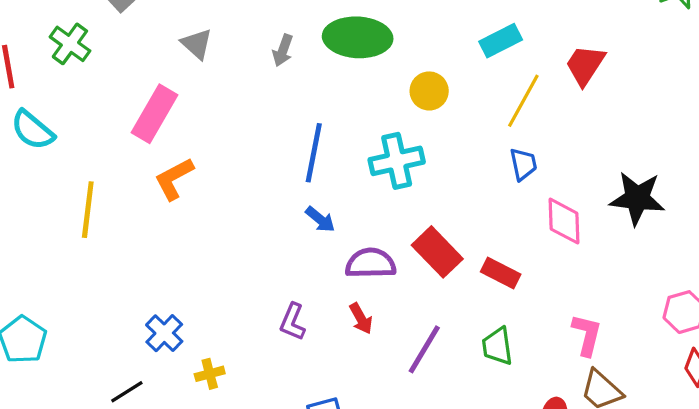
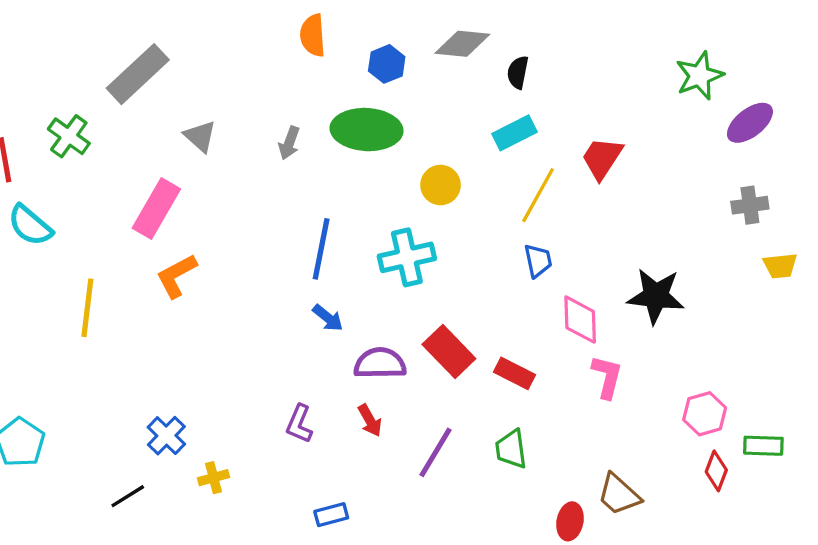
pink L-shape: (587, 335) -> (607, 377), moved

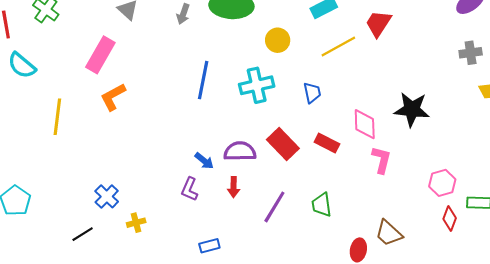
yellow line: (538, 195) -> (338, 46), turned 32
blue trapezoid: (538, 261) -> (312, 93), moved
blue arrow: (328, 318) -> (204, 161), moved
red rectangle: (515, 373) -> (327, 143), moved
red arrow: (370, 420) -> (234, 187), turned 30

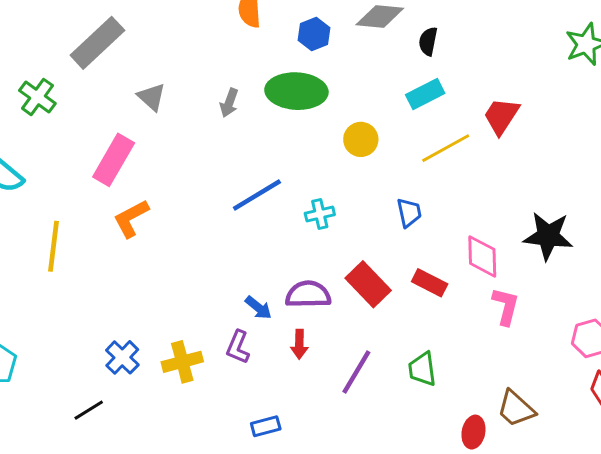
blue line: (203, 80) -> (257, 195), turned 48
cyan cross: (257, 85) -> (320, 214), moved, size x0.6
yellow cross: (136, 223) -> (182, 362), moved, size x1.5

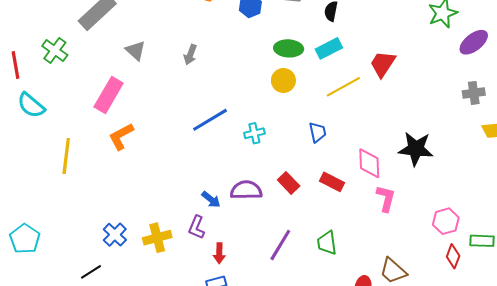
green ellipse: (296, 91) -> (289, 48), moved, size x0.7
red rectangle: (368, 284) -> (289, 183), size x0.7
red arrow: (299, 344) -> (219, 253), moved

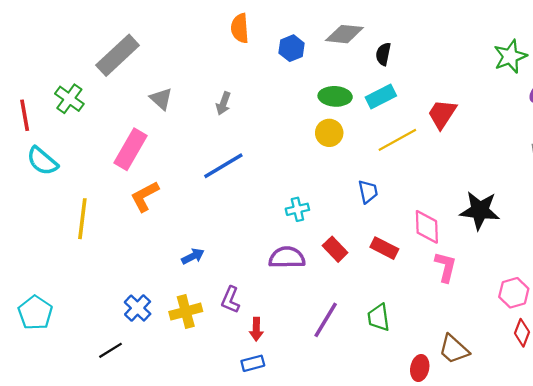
blue line: (210, 120) -> (223, 166), moved
cyan cross: (254, 133) -> (297, 209), moved
blue arrow: (211, 199) -> (193, 256), moved, turned -66

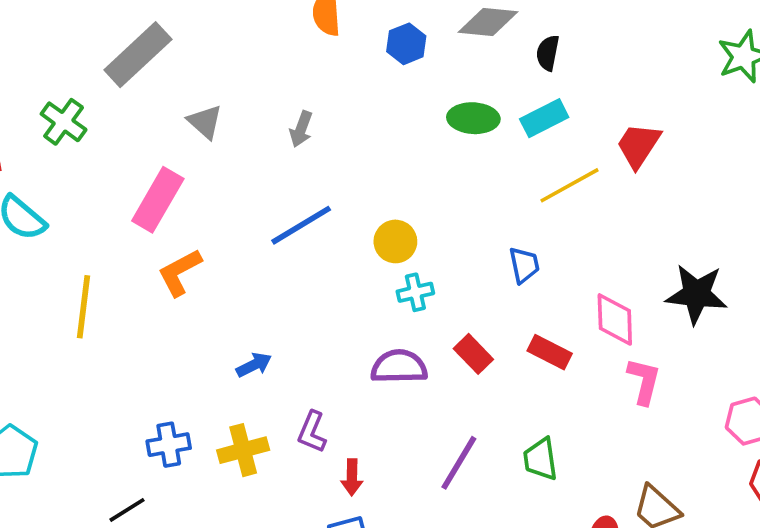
yellow circle: (329, 133) -> (395, 241), moved
blue cross: (138, 308) -> (169, 445), turned 36

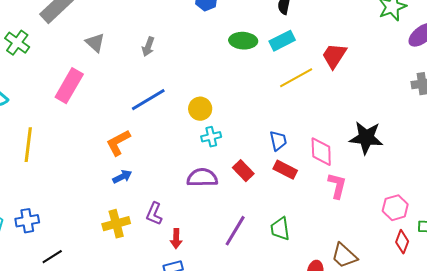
blue trapezoid: (524, 265) -> (278, 141), moved
orange L-shape: (180, 272) -> (118, 143), moved
blue cross: (169, 445) -> (27, 221), moved

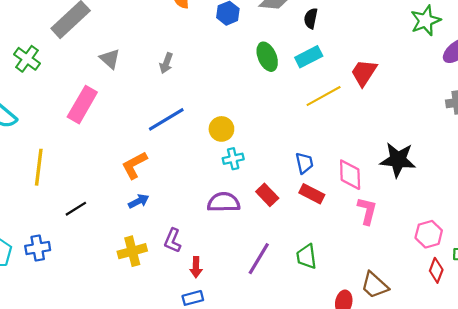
green ellipse: (243, 41) -> (267, 57), turned 64
black line: (52, 257) -> (76, 209), moved

